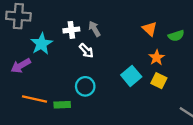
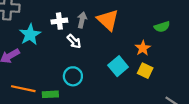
gray arrow: (94, 29) -> (82, 20), turned 42
orange triangle: (150, 29) -> (108, 20), moved, size x1.5

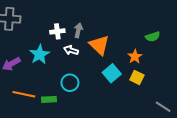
orange triangle: (108, 20) -> (99, 45), moved
cyan star: (30, 35) -> (40, 54), moved
white arrow: (74, 41) -> (71, 50), turned 152

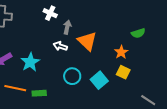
white cross: (57, 31) -> (50, 13), moved, turned 32
cyan star: (40, 54) -> (30, 62), moved
cyan square: (112, 73) -> (99, 80), moved
cyan circle: (70, 83) -> (72, 76), moved

